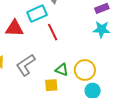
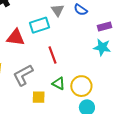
red line: (53, 32) -> (52, 55), moved
yellow square: (51, 85) -> (39, 97), moved

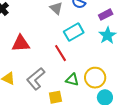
cyan rectangle: (39, 25) -> (74, 32), moved
cyan star: (102, 47) -> (107, 35), turned -30

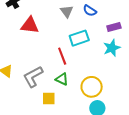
red triangle: (21, 43) -> (30, 25), moved
green triangle: (72, 80) -> (62, 79), moved

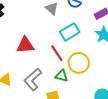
red triangle: (30, 25) -> (25, 45), moved
yellow circle: (92, 87) -> (79, 63), moved

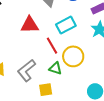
red triangle: (25, 45) -> (30, 25), moved

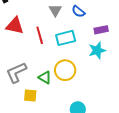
red triangle: (30, 25) -> (15, 26), moved
red line: (52, 46) -> (40, 35), moved

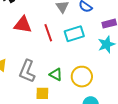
yellow circle: (65, 70) -> (82, 77), moved
gray L-shape: (16, 72) -> (27, 71), turned -40

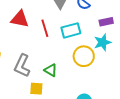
yellow circle: (82, 77) -> (84, 56), moved

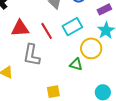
gray L-shape: (22, 66) -> (32, 55), moved
green triangle: (51, 70) -> (76, 64), moved

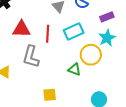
red line: (47, 31) -> (48, 34), turned 30

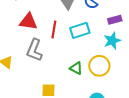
yellow circle: (91, 55) -> (99, 66), moved

